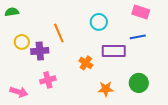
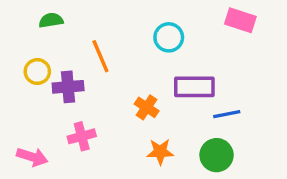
green semicircle: (12, 12) -> (51, 20), moved
blue line: (138, 37) -> (227, 114), moved
green circle: (139, 83) -> (217, 155), moved
orange star: (106, 89) -> (160, 152), moved

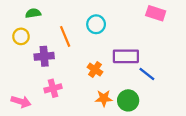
cyan circle: (169, 37) -> (96, 24), moved
yellow circle: (37, 71) -> (21, 36), moved
blue line: (227, 114) -> (147, 74), turned 49
green circle: (217, 155) -> (128, 100), moved

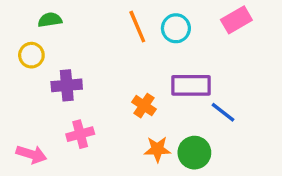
pink rectangle: (156, 13) -> (236, 20), turned -48
cyan circle: (96, 24) -> (176, 28), moved
orange line: (65, 36) -> (137, 27), moved

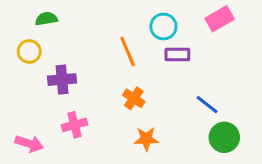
orange line: (137, 27) -> (128, 51), moved
purple rectangle: (191, 85) -> (177, 55), moved, size x0.7
green circle: (194, 153) -> (224, 137), moved

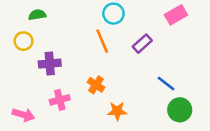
cyan circle: (163, 27) -> (113, 14), moved
purple rectangle: (177, 55) -> (142, 44), turned -42
orange cross: (134, 98) -> (96, 85), moved

